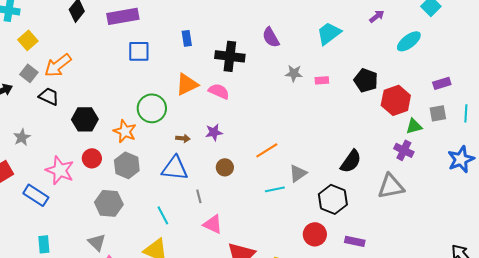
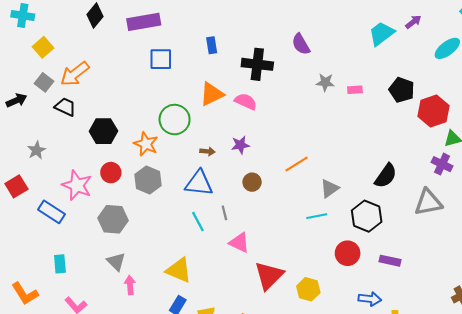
cyan trapezoid: (329, 33) -> (382, 34), moved
cyan line: (275, 189) -> (317, 216), moved
gray hexagon: (109, 203) -> (113, 219), moved
cyan line: (163, 215) -> (198, 221), moved

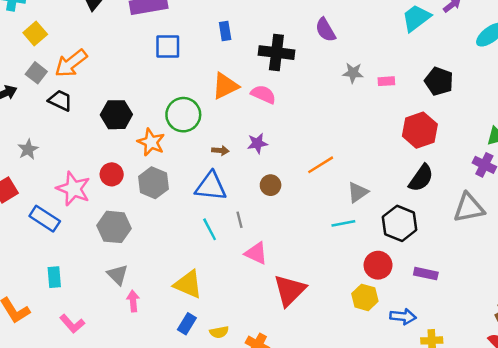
red hexagon: (434, 111) -> (420, 130), moved
black hexagon: (103, 131) -> (116, 115), moved
yellow hexagon: (308, 289) -> (365, 297), moved

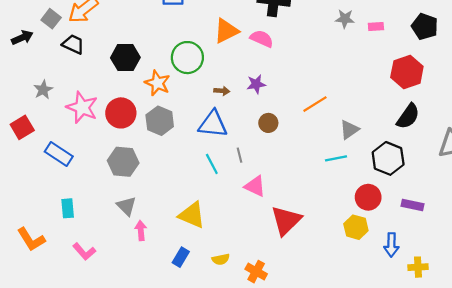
red circle: (112, 174) -> (121, 113), size x1.4
pink star: (73, 189) -> (82, 107), moved
blue arrow: (403, 317) -> (391, 245), turned 85
blue rectangle: (187, 324) -> (181, 257), moved

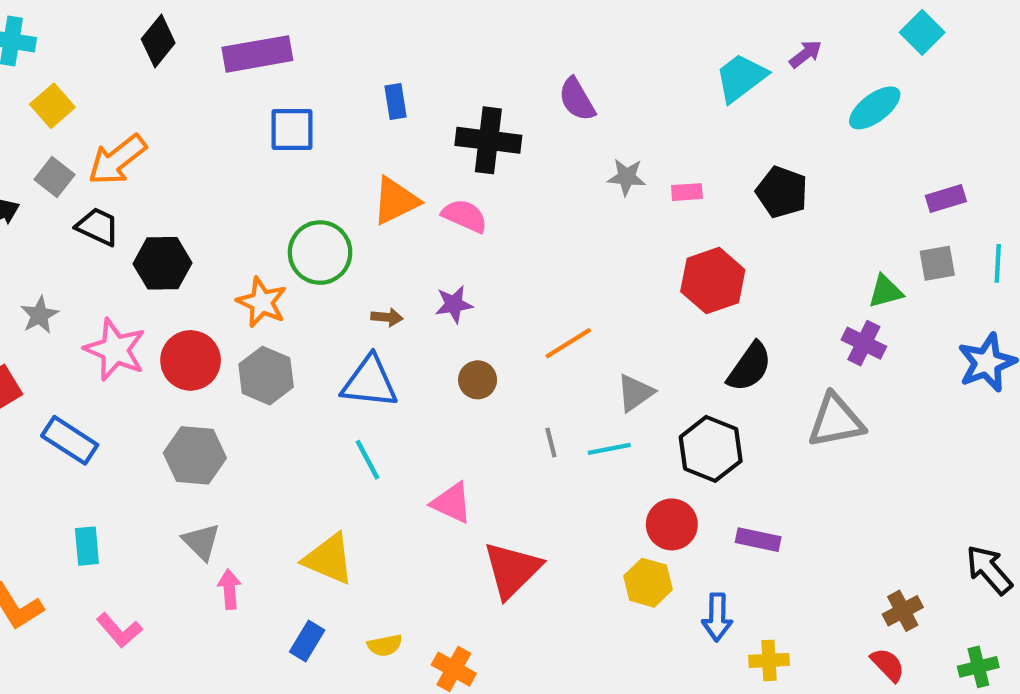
black hexagon: (125, 58) -> (162, 263), moved
red hexagon: (407, 72) -> (713, 281), moved
gray line: (240, 155) -> (551, 442), moved

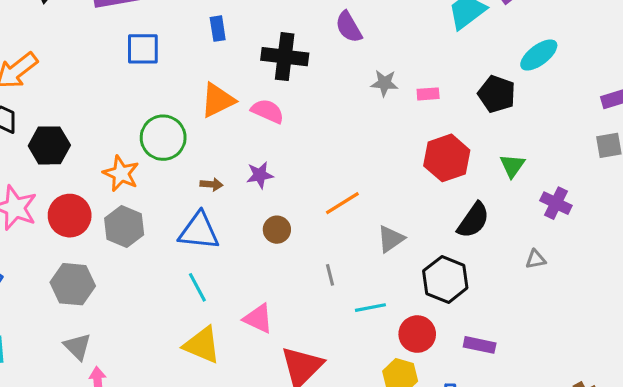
cyan ellipse: (875, 108) -> (539, 55), moved
green triangle: (885, 291) -> (512, 166), moved, turned -40
gray triangle: (836, 421) -> (536, 259), size x0.5
cyan line: (609, 449) -> (370, 308), moved
yellow triangle: (329, 559) -> (202, 345), moved

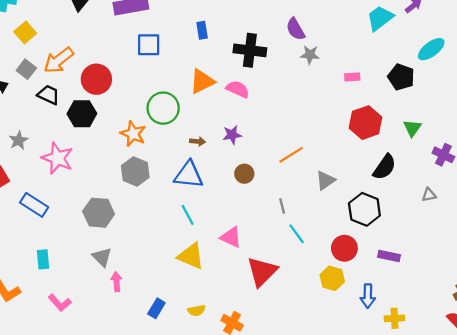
gray star: (384, 83) -> (310, 55), moved
red circle: (70, 216) -> (96, 79), moved
cyan line: (370, 308) -> (297, 234), moved, turned 65

